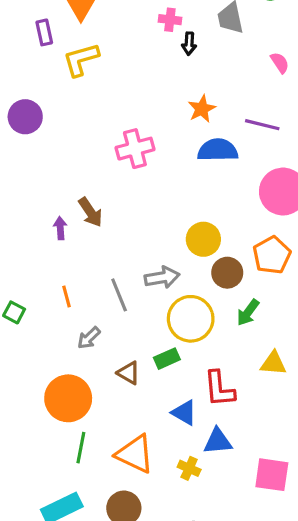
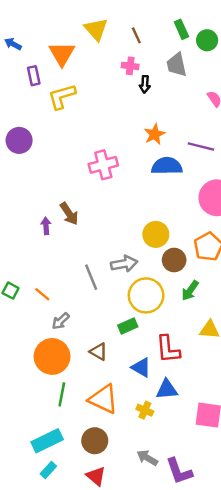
orange line: (67, 297) -> (42, 294), moved, turned -35
gray arrow: (89, 338) -> (61, 321), moved
brown triangle: (129, 373) -> (98, 352), moved

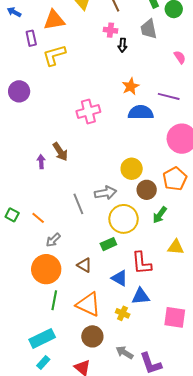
orange triangle: (62, 54) -> (54, 20), turned 50
brown circle: (95, 441) -> (92, 336), moved

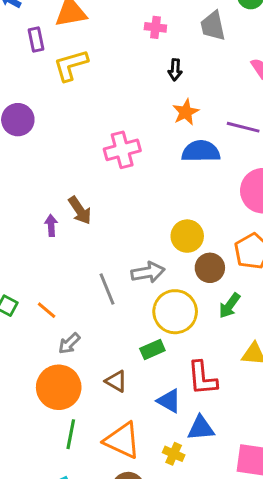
black arrow: (123, 45) -> (175, 70), moved

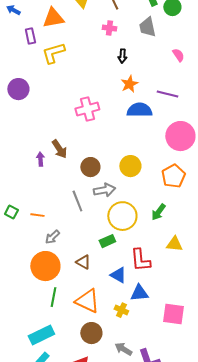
brown circle: (210, 268) -> (90, 167), moved
orange line: (47, 310) -> (37, 215), turned -32

